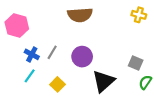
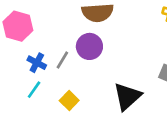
purple circle: (82, 57) -> (89, 46), moved

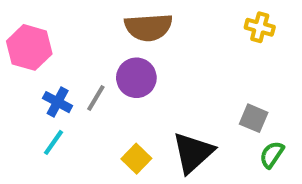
yellow square: (69, 101) -> (136, 159), moved

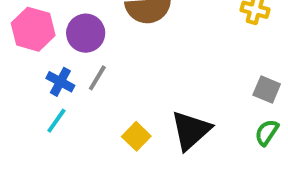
purple circle: (136, 78) -> (86, 33), moved
gray square: (254, 118) -> (267, 90), moved

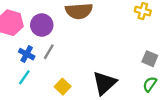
yellow square: (136, 136) -> (63, 87), moved

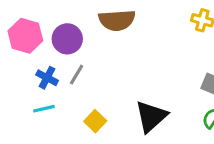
cyan line: (24, 77) -> (44, 109), turned 42

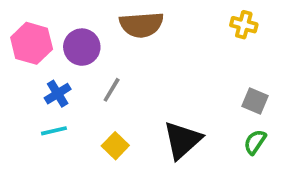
gray line: (77, 75) -> (112, 90), moved
blue cross: (47, 78) -> (58, 94), turned 30

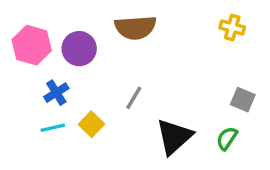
gray line: (112, 90) -> (134, 98), moved
green semicircle: (255, 142) -> (227, 138), moved
yellow square: (115, 146) -> (91, 124), moved

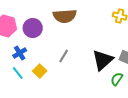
cyan line: (53, 128) -> (18, 73), turned 64
black triangle: (174, 137) -> (103, 60), moved

